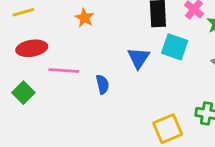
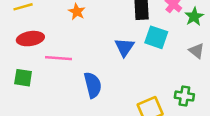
blue semicircle: (102, 84) -> (93, 85), moved, size x1.5
green square: (23, 93) -> (23, 78), turned -36

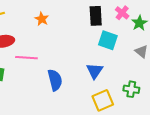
blue triangle: (124, 47) -> (95, 71), moved

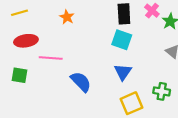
cyan square: (108, 40) -> (122, 40), moved
blue semicircle: (55, 80) -> (81, 82), turned -30

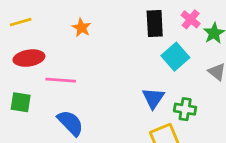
cyan square: (122, 40) -> (175, 57), moved, turned 30
blue semicircle: (81, 82) -> (70, 123), moved
green cross: (162, 91) -> (185, 109), moved

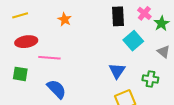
green cross: (185, 109) -> (150, 79), moved

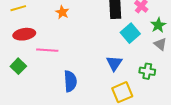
green star: (161, 23) -> (158, 25), moved
green square: (20, 74) -> (18, 66), turned 35
blue semicircle: (57, 89) -> (70, 81), moved, turned 40

